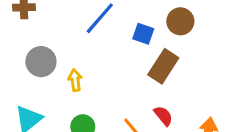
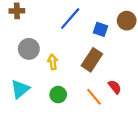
brown rectangle: (163, 66) -> (92, 60), moved

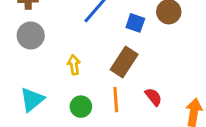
gray circle: (29, 49) -> (31, 35), moved
orange line: (94, 97) -> (116, 100), moved, turned 36

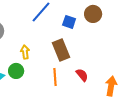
brown rectangle: (124, 62) -> (61, 50), turned -55
green circle: (81, 107) -> (16, 71), moved

